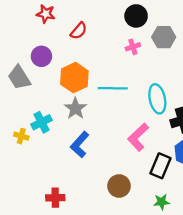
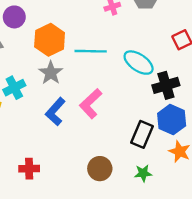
cyan ellipse: (157, 99) -> (139, 63), turned -44
pink L-shape: (138, 137) -> (91, 104), moved
brown circle: (119, 186) -> (100, 169), moved

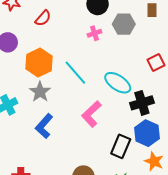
cyan line: (91, 51) -> (75, 73), turned 48
pink L-shape: (91, 104) -> (91, 114), moved

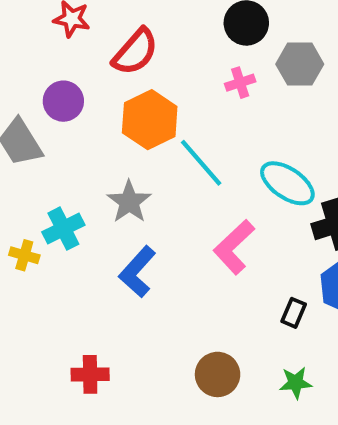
red semicircle: (43, 18) -> (135, 52), size x1.4
orange hexagon: (39, 63) -> (150, 120), moved
black rectangle: (121, 146) -> (294, 313), size x0.6

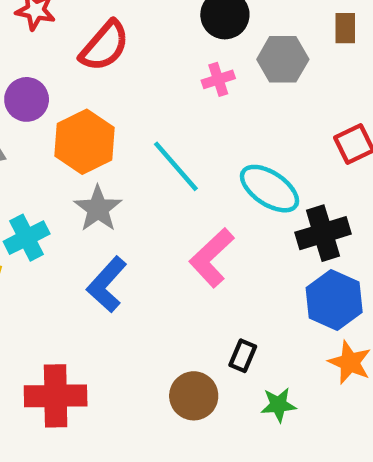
orange hexagon: (150, 120) -> (85, 142), moved
black rectangle: (294, 313) -> (243, 356), moved
red cross: (90, 374) -> (56, 396), size x1.5

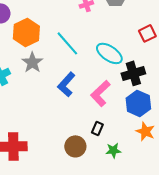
pink L-shape: (212, 258) -> (100, 93), moved
blue L-shape: (107, 284) -> (66, 84), moved

